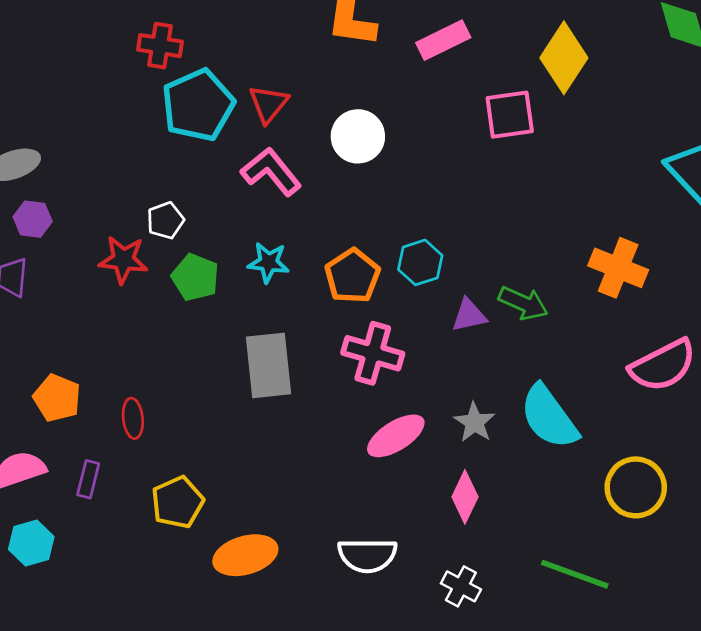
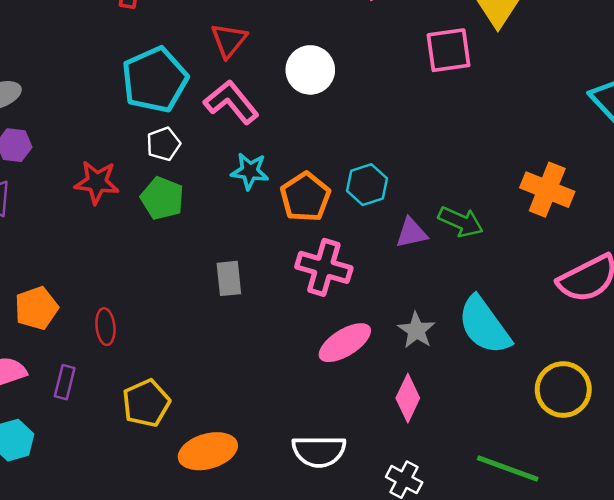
cyan pentagon: (198, 105) -> (155, 80), moved
white pentagon: (165, 220) -> (163, 144), moved
cyan star: (268, 262) -> (250, 171), moved
gray rectangle: (268, 365) -> (229, 278), size x0.6
orange pentagon: (57, 398) -> (36, 308), turned 30

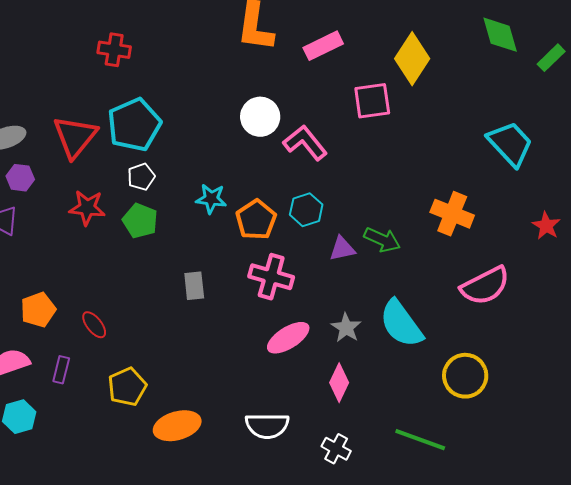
red triangle: (229, 40) -> (75, 137), moved, size x1.5
pink L-shape: (231, 102) -> (305, 143), moved
red ellipse: (105, 327) -> (94, 325), turned -32

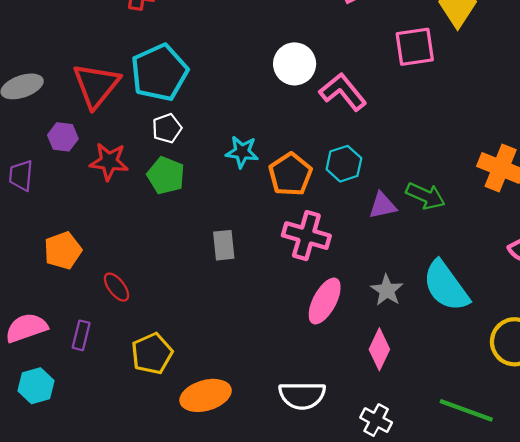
purple hexagon: (20, 178) -> (63, 137), moved
orange pentagon: (38, 310) -> (63, 251), moved
pink ellipse: (288, 338) -> (325, 301), turned -30

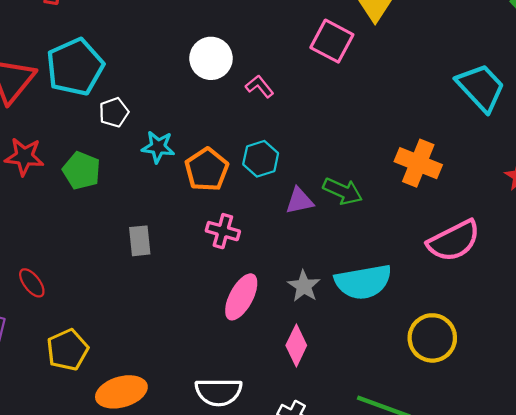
pink square: (415, 47) -> (332, 41), turned 36
pink L-shape: (343, 92) -> (260, 86), size x0.6
white pentagon: (167, 128) -> (114, 112), moved
pink cross: (306, 236) -> (223, 231), size x0.7
cyan semicircle: (446, 286) -> (363, 282), turned -64

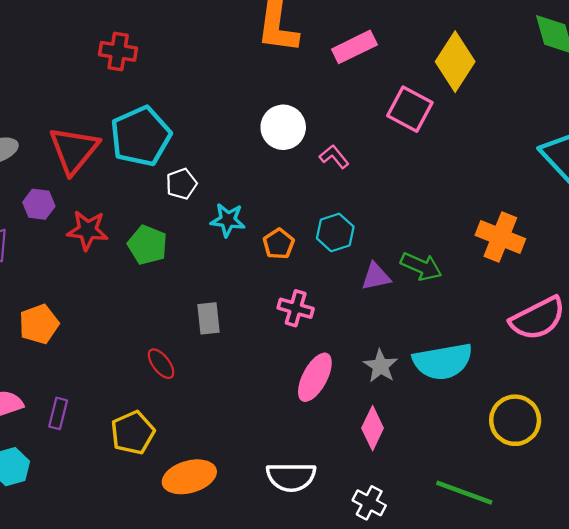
orange pentagon: (207, 170) -> (279, 244), size x0.7
red ellipse: (32, 283) -> (161, 364), moved

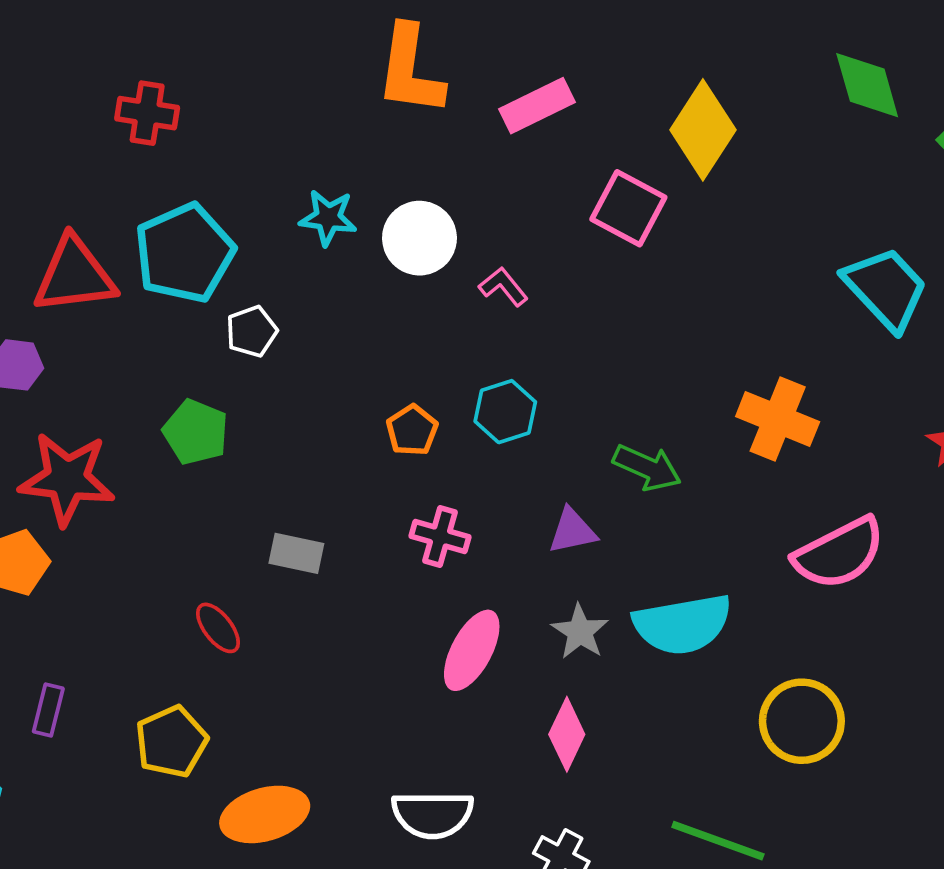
red triangle: (74, 150) -> (74, 275), turned 44
cyan star: (228, 220) -> (328, 218), moved
red star: (87, 230) -> (67, 479), moved, size x1.4
purple triangle: (376, 277) -> (572, 531), moved
gray rectangle: (209, 318) -> (296, 553), turned -72

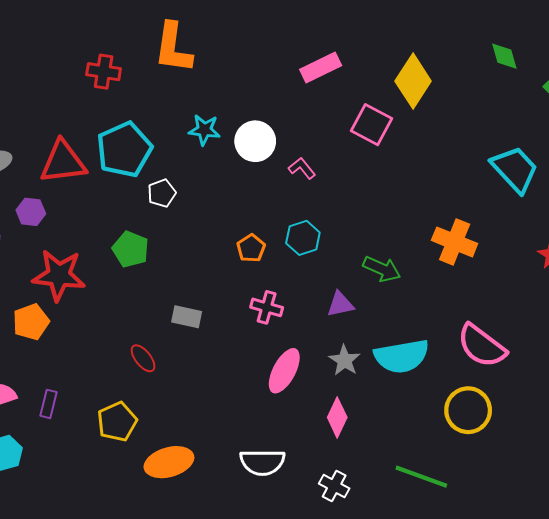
orange L-shape: (410, 70) -> (173, 48), moved
green diamond: (867, 85) -> (504, 56), size x0.7
pink semicircle: (839, 553) -> (482, 346), moved, turned 64

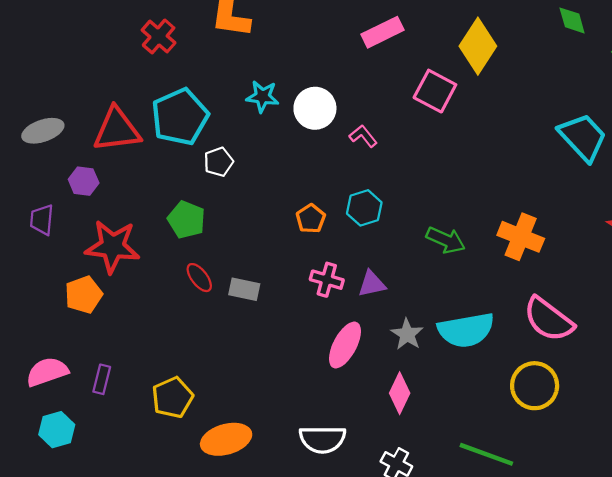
red cross: (104, 72) -> (159, 36), turned 32
orange cross: (455, 242) -> (521, 237), moved
purple triangle: (340, 304) -> (372, 284), moved
red ellipse: (143, 358) -> (199, 278), moved

